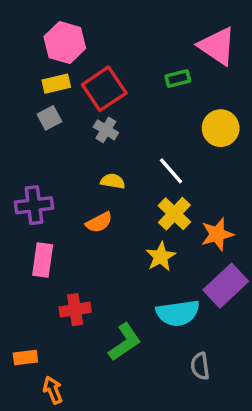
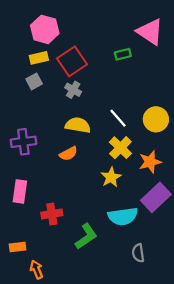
yellow circle: (221, 128) -> (156, 119), moved
yellow semicircle: (113, 181) -> (78, 125), size x1.5
pink rectangle: (43, 260) -> (20, 191), moved

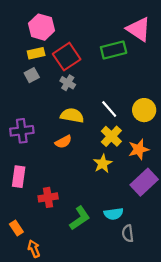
green rectangle: (123, 54) -> (114, 50), size x1.6
cyan semicircle: (123, 216) -> (114, 214), moved, size x0.7
orange rectangle: (18, 247) -> (16, 228), turned 64

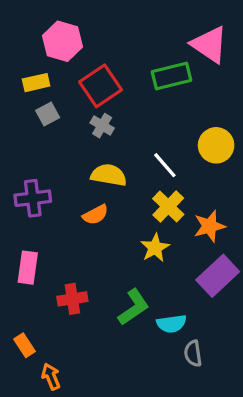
yellow rectangle: (36, 53) -> (36, 83), moved
yellow circle: (144, 110) -> (216, 145), moved
green L-shape: (80, 218) -> (134, 307), moved

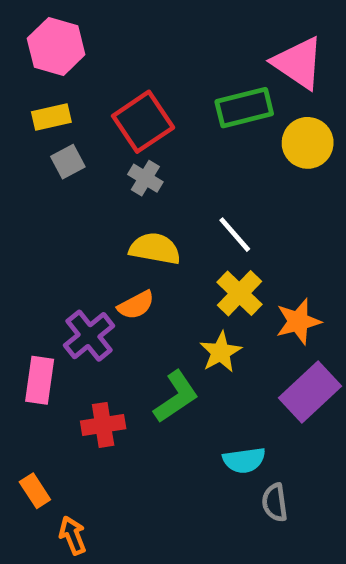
pink hexagon: (62, 41) -> (56, 47), moved
yellow circle: (216, 145) -> (308, 143), moved
purple cross: (33, 198) -> (89, 336), moved, turned -32
green L-shape: (134, 307) -> (176, 397), moved

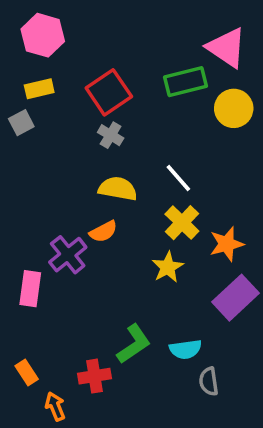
gray square: (68, 162) -> (21, 123), moved
green L-shape: (176, 397) -> (134, 344), moved
red cross: (103, 425) -> (95, 376), moved

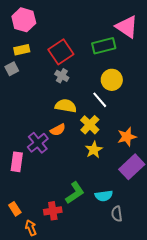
yellow circle: (234, 108) -> (112, 80), moved
yellow cross: (182, 223) -> (90, 125), moved

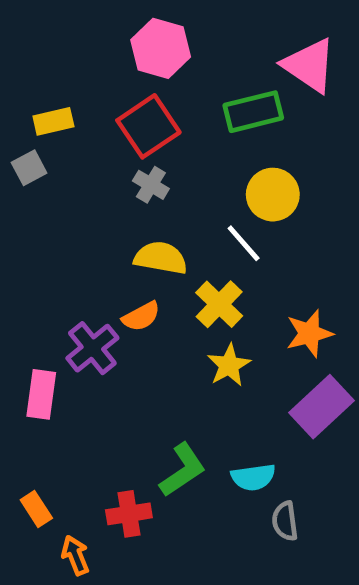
pink hexagon: (24, 20) -> (161, 48), moved

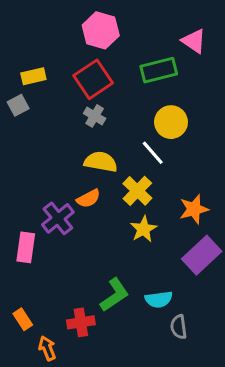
pink triangle: (309, 65) -> (194, 41), size x0.7

